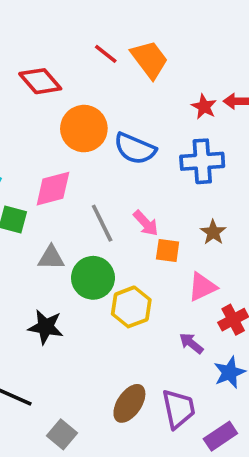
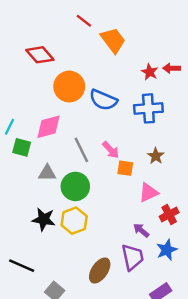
red line: (106, 54) -> (84, 21), moved
yellow hexagon: (131, 307) -> (74, 221), moved
purple trapezoid: (179, 409) -> (133, 257), moved

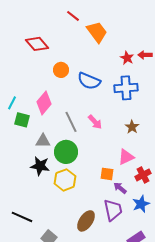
orange circle: (69, 87) -> (61, 70), size x0.6
pink diamond: (48, 127) -> (44, 103), turned -35
orange square: (125, 168) -> (107, 174), moved
black star: (44, 219) -> (40, 166), moved

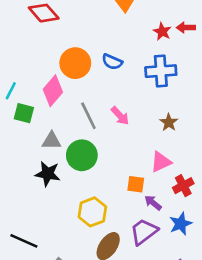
orange circle: (61, 70) -> (75, 63), moved, size x1.5
blue semicircle: (89, 81) -> (112, 62), size x0.7
yellow hexagon: (65, 180) -> (92, 212), moved
purple trapezoid: (113, 210) -> (144, 232), turned -115

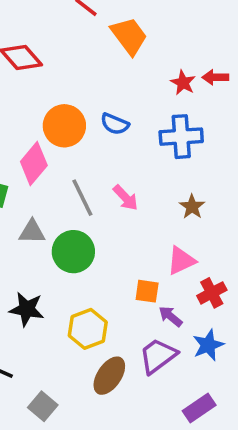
black star: (48, 174) -> (27, 309), moved

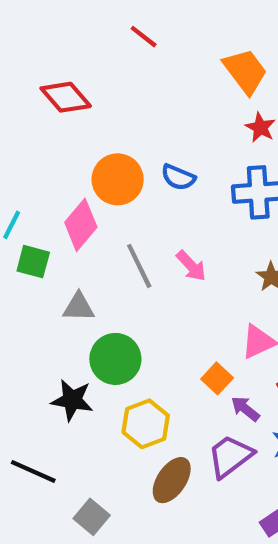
orange trapezoid: (129, 36) -> (245, 71), moved
green circle: (73, 252) -> (115, 359), moved
orange square: (147, 291) -> (217, 378), turned 35

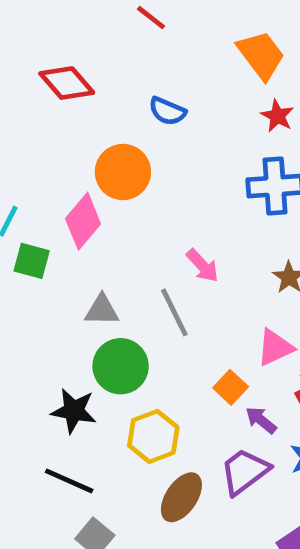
blue semicircle: (178, 177) -> (167, 111), moved
gray line: (139, 266) -> (174, 312), moved
gray triangle: (79, 307) -> (102, 310), moved
black line: (33, 471) -> (69, 481), moved

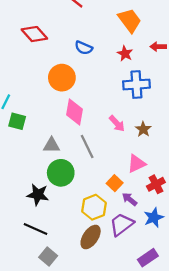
red star: (277, 116) -> (125, 54), moved
pink diamond: (83, 221) -> (74, 112), moved, turned -30
pink arrow: (202, 266) -> (117, 123), moved
yellow hexagon: (153, 436) -> (94, 207), moved

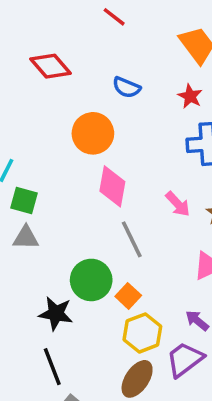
gray triangle: (52, 145) -> (26, 238), moved
orange square: (115, 183) -> (128, 296), moved
black line: (36, 229) -> (52, 367), turned 45

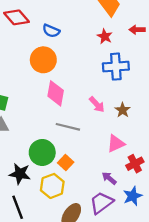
blue semicircle: (126, 87) -> (51, 31), moved
gray line: (132, 239) -> (68, 127), turned -50
yellow hexagon: (142, 333) -> (52, 186), moved

